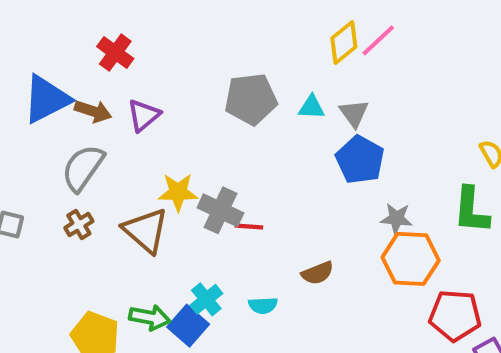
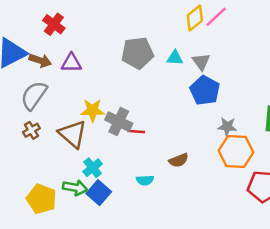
purple triangle: (144, 115) -> (71, 63), turned 40
cyan cross: (206, 299) -> (93, 168), moved

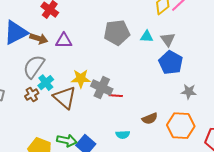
orange hexagon: (236, 152) -> (181, 126), moved
cyan cross: (93, 168) -> (46, 83), moved

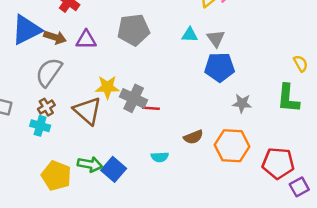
gray pentagon: (117, 33) -> (134, 30), moved
blue pentagon: (171, 63) -> (220, 67), turned -30
cyan cross: (46, 83) -> (40, 126), moved, turned -35

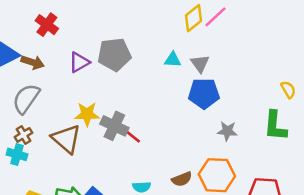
purple triangle: (86, 40) -> (79, 62), moved, turned -30
red line: (151, 108) -> (133, 136), turned 35
brown semicircle: (193, 137) -> (182, 179), moved

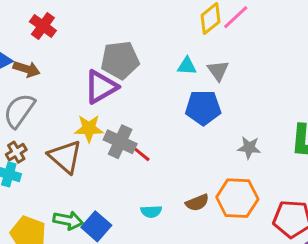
purple triangle: (79, 62) -> (101, 87), moved, size x1.4
blue pentagon: (204, 93) -> (203, 108), moved

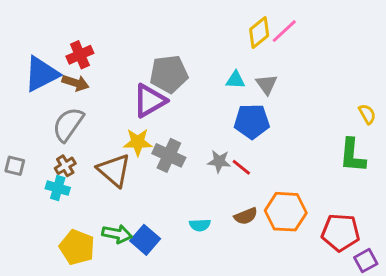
red cross: (43, 26) -> (80, 55), moved, turned 30
gray star: (249, 148) -> (219, 161), moved
red line: (141, 154) -> (241, 167), moved

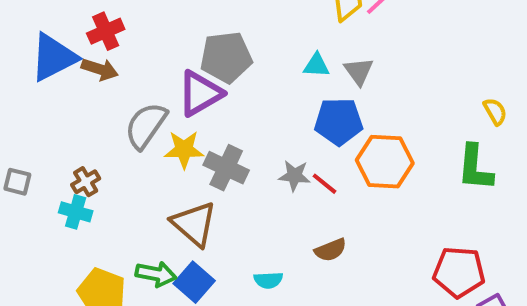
gray semicircle: (68, 124) -> (146, 125), moved
brown triangle: (114, 170) -> (194, 224), moved
orange hexagon: (286, 212) -> (385, 162), moved
cyan semicircle: (200, 225) -> (268, 280), moved

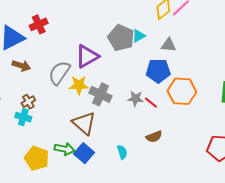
gray pentagon: (226, 57) -> (121, 38), moved, turned 30
cyan triangle: (316, 65) -> (139, 36), moved, turned -32
brown arrow: (100, 69) -> (21, 66), moved
gray triangle: (359, 71) -> (168, 45), turned -49
cyan semicircle: (268, 280) -> (122, 152), turned -104

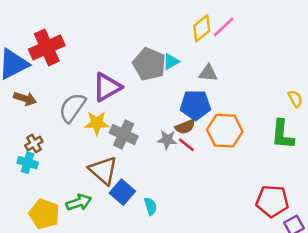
red cross: (39, 24) -> (47, 47), size x1.5
brown semicircle: (154, 137) -> (185, 127), moved
green arrow: (64, 149) -> (79, 202), turned -30
blue square: (84, 153) -> (122, 192), moved

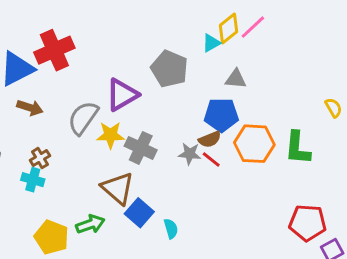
cyan triangle: (171, 61) -> (211, 43), moved
green L-shape: (282, 135) -> (298, 148), moved

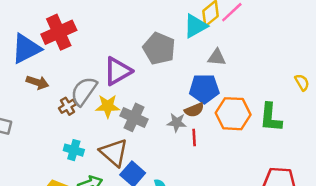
cyan triangle: (211, 43) -> (195, 26), size x1.5
brown cross: (40, 158) -> (68, 106), moved
red line: (211, 159) -> (194, 138), moved, turned 48
cyan cross: (33, 180) -> (74, 150), moved

